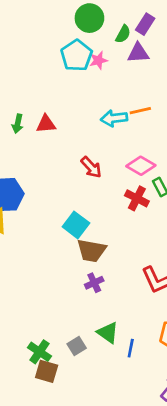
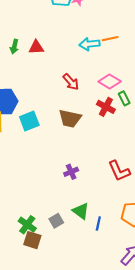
cyan square: (76, 225) -> (29, 121), moved, turned 30
brown trapezoid: (92, 251) -> (70, 118), moved

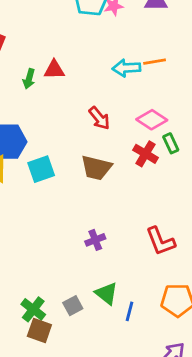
green arrow: (14, 47) -> (29, 79), moved

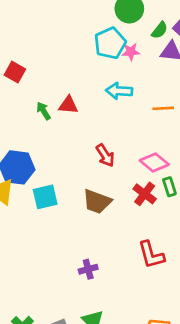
cyan arrow: (126, 68) -> (119, 91), moved
green arrow: (29, 79) -> (44, 111), turned 126
red L-shape: (160, 241) -> (151, 255), moved

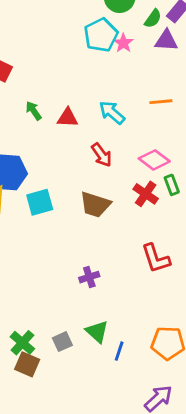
pink star: (131, 52) -> (123, 43), turned -30
cyan arrow: (119, 91) -> (112, 113), moved, turned 40
red triangle: (68, 105) -> (67, 118), moved

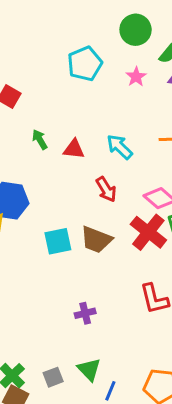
cyan pentagon: (101, 35) -> (85, 64), moved
red cross: (146, 194) -> (148, 232), size x1.4
cyan square: (40, 202) -> (58, 241), moved

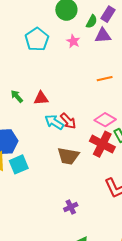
cyan arrow: (120, 147) -> (54, 122), moved
cyan square: (58, 241) -> (19, 164), moved

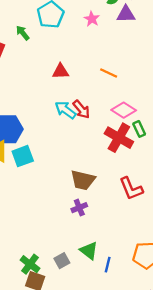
orange line: (105, 79) -> (109, 73), moved, turned 35
green arrow: (17, 96) -> (23, 33), moved
red triangle: (41, 98) -> (61, 71), moved
brown trapezoid: (68, 156) -> (83, 180), moved

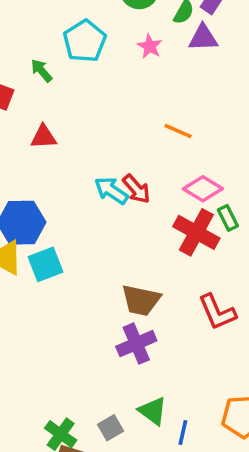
red triangle: (61, 71) -> (44, 137), moved
purple cross: (79, 208) -> (136, 344), size x1.5

